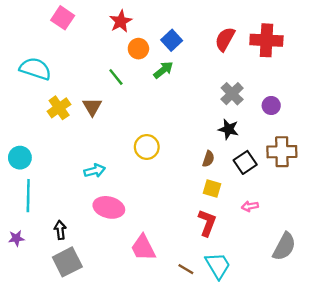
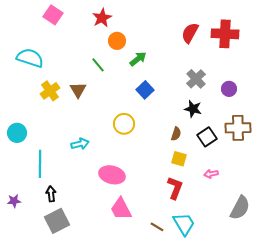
blue square: (172, 40) -> (145, 90), moved
cyan line: (28, 196) -> (40, 164), moved
pink ellipse: (109, 207) -> (112, 175), moved

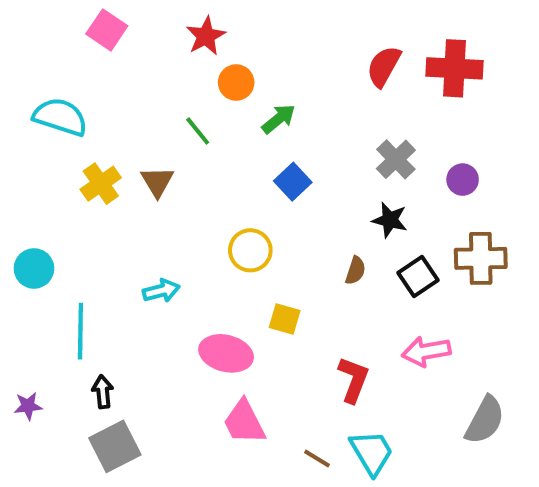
yellow square: (179, 159) -> (285, 319), moved
pink arrow: (211, 174) -> (426, 351), size x1.6

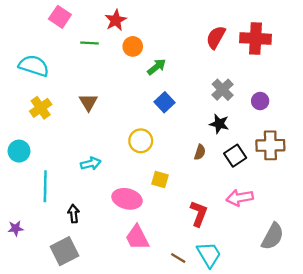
green line: (198, 131) -> (90, 43), moved, turned -48
yellow cross: (101, 184) -> (41, 108), moved
black arrow: (103, 392) -> (74, 214), moved

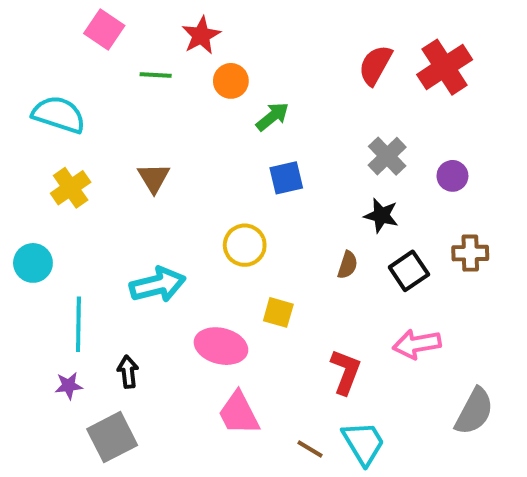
red cross: (256, 38) -> (445, 67), turned -36
blue square: (165, 102) -> (286, 178), turned 30
brown cross: (270, 145) -> (470, 253), size x0.7
cyan arrow: (91, 164) -> (158, 285), size x1.5
purple star: (16, 228) -> (69, 386), moved

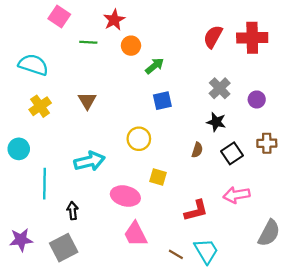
red cross: (445, 67) -> (252, 38), turned 32
red L-shape: (346, 372) -> (196, 211), turned 55
purple star: (69, 386) -> (21, 240), moved, size x1.5

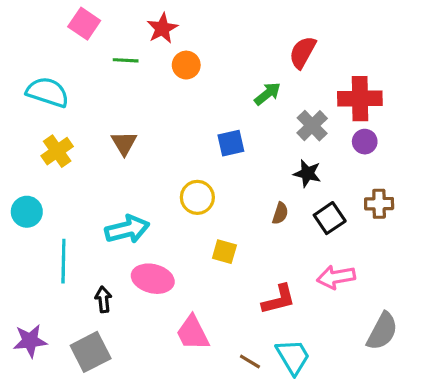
red cross: (252, 38) -> (360, 99), moved
green arrow: (155, 66) -> (267, 94), moved
pink ellipse: (125, 196) -> (153, 279), moved

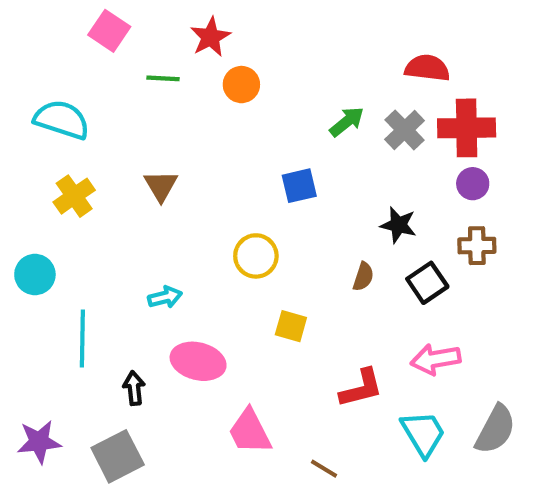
red semicircle: (303, 52) -> (427, 68), moved, turned 68
gray cross: (312, 126) -> (405, 130), moved
brown cross: (379, 204) -> (477, 246), moved
cyan arrow: (127, 229) -> (165, 297), size x0.6
cyan trapezoid: (293, 357) -> (423, 434), moved

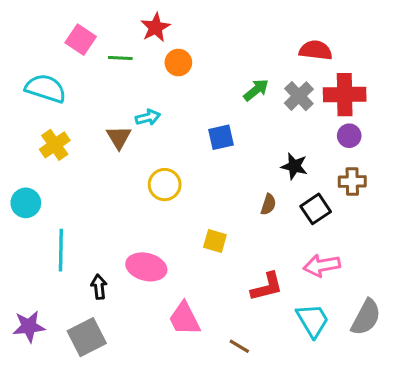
pink square: (109, 31) -> (81, 40), moved
yellow circle: (256, 256) -> (165, 185), moved
cyan arrow: (165, 297) -> (148, 117), moved

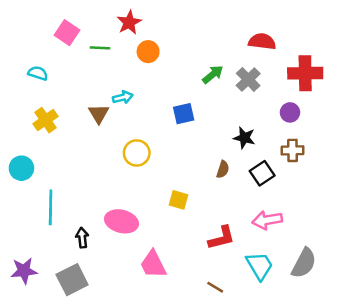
cyan semicircle: (46, 88) -> (38, 73), size x0.6
red cross: (345, 95) -> (305, 73), moved
brown line: (239, 346) -> (215, 287), moved

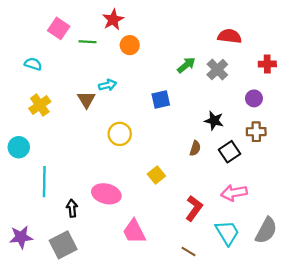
red cross: (305, 73) -> (267, 64), size x0.6
yellow square: (179, 200) -> (156, 175), turned 35
red L-shape: (222, 238) -> (194, 208), turned -40

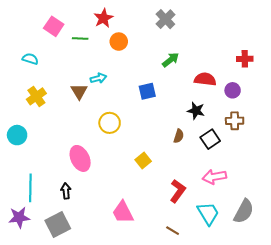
red semicircle: (230, 36) -> (205, 79), moved
gray cross: (217, 70) -> (165, 19), moved
cyan line: (44, 182) -> (30, 188), moved
pink ellipse: (106, 194) -> (80, 158), moved, turned 50

